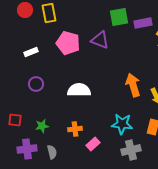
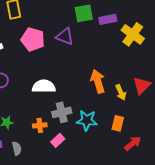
gray cross: (131, 150) -> (62, 112), moved

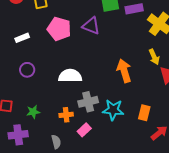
yellow arrow: (121, 92) -> (154, 57), moved
gray semicircle: (17, 148) -> (56, 142), moved

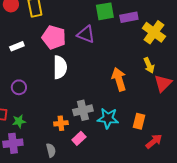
purple circle: (27, 70) -> (19, 87), moved
white semicircle: (70, 76) -> (60, 67), moved, turned 90
green star: (33, 112) -> (19, 121), moved

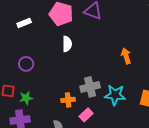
white semicircle: (60, 67) -> (67, 44), size x0.7
orange arrow: (119, 79) -> (126, 56), size x0.7

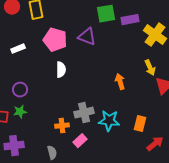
green star: (26, 98) -> (20, 112), moved

